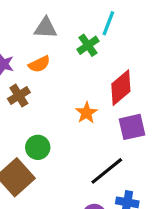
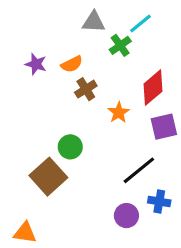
cyan line: (108, 23) -> (140, 24), turned 30
gray triangle: (46, 28) -> (94, 22), moved
brown cross: (19, 96) -> (86, 89), moved

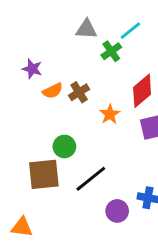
orange semicircle: (72, 64) -> (53, 91), moved
black line: (139, 170) -> (91, 179), moved
brown square: (48, 177) -> (44, 174), turned 36

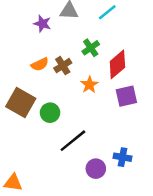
green cross: (111, 51) -> (91, 48), moved
purple star: (32, 69) -> (42, 24), moved
brown square: (44, 174) -> (21, 102), moved, turned 36

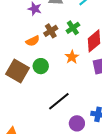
brown cross: (63, 66) -> (51, 31), moved
green circle: (50, 113) -> (41, 66), moved

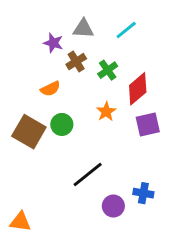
brown cross: (51, 31) -> (76, 62), moved

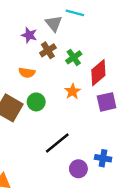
gray triangle: (83, 29) -> (54, 23), turned 48
cyan line: (126, 30) -> (75, 13), moved, turned 54
orange semicircle: (50, 89) -> (27, 73), turned 35

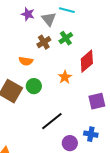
purple star: (29, 35) -> (28, 14), moved
green cross: (74, 57) -> (66, 38), moved
purple square: (107, 102) -> (97, 101), moved

